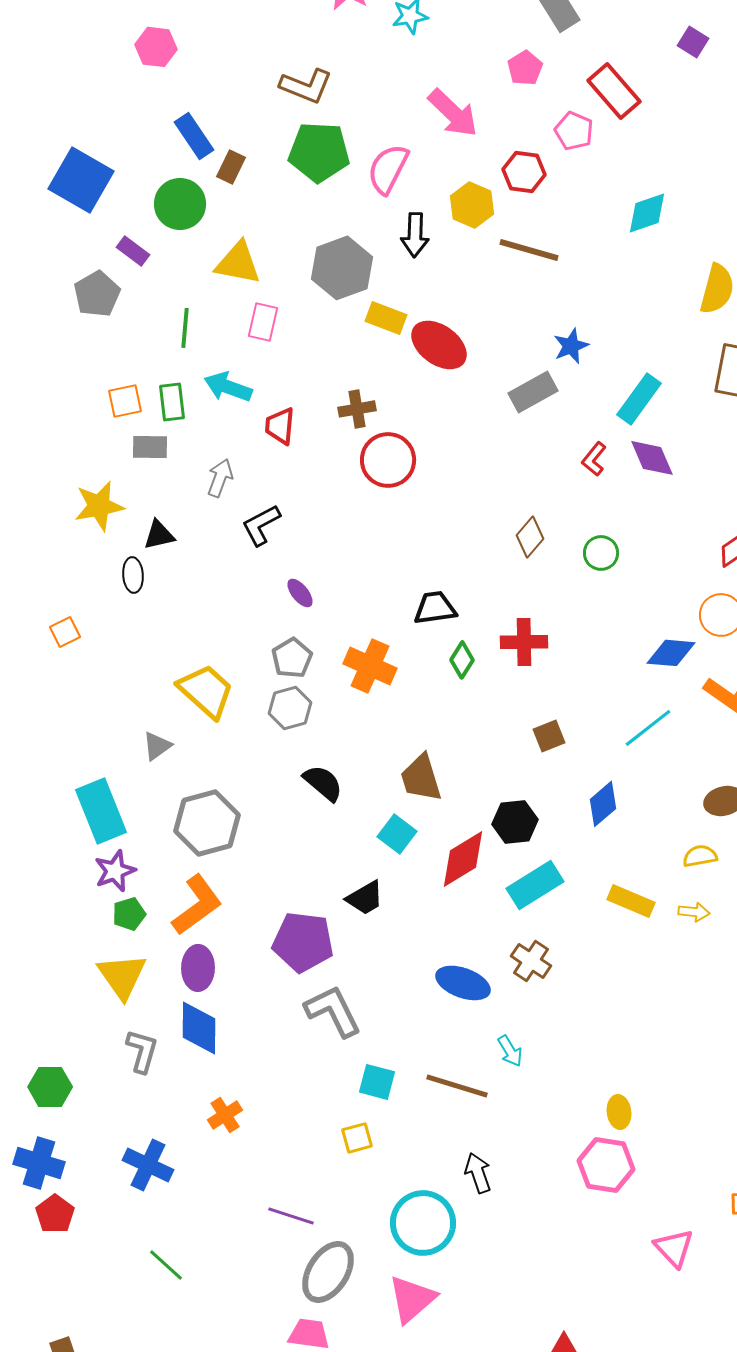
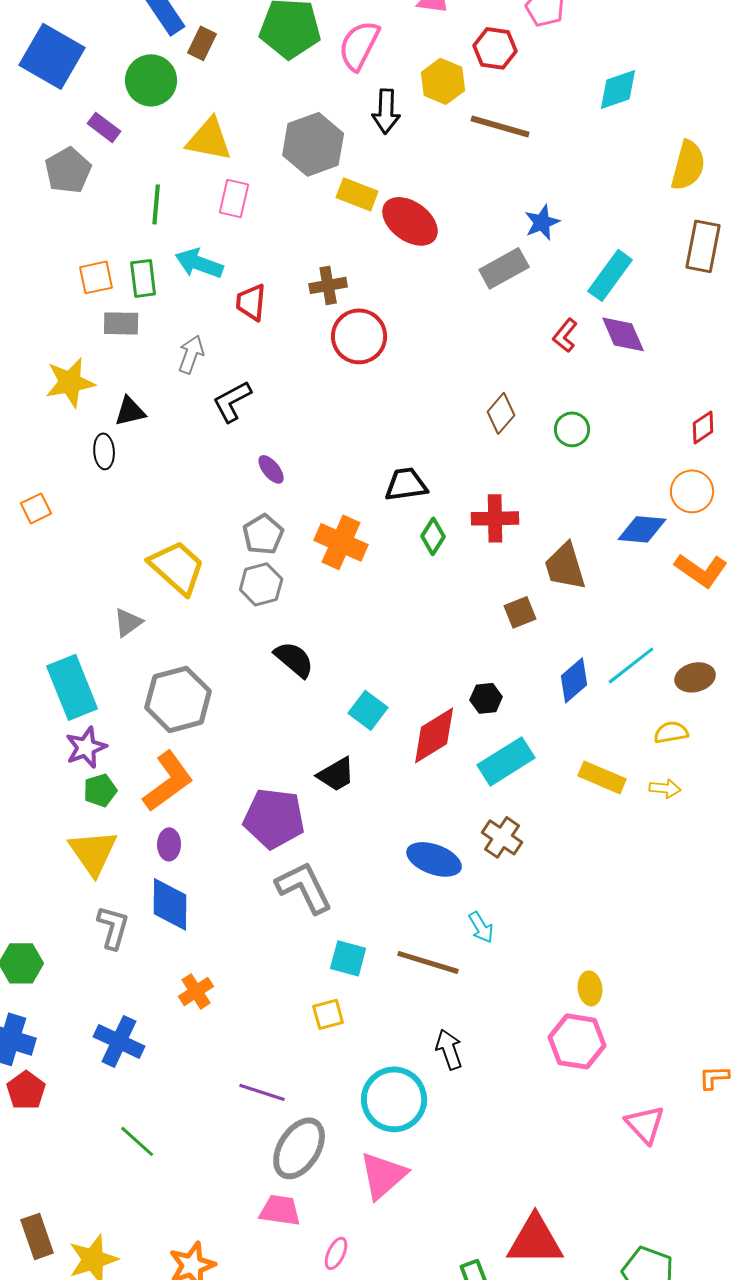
cyan line: (648, 728) -> (631, 665), moved
brown trapezoid: (421, 778) -> (565, 566), moved
black hexagon: (515, 822) -> (486, 698), size x0.7
purple ellipse: (198, 968) -> (169, 844), size x0.7

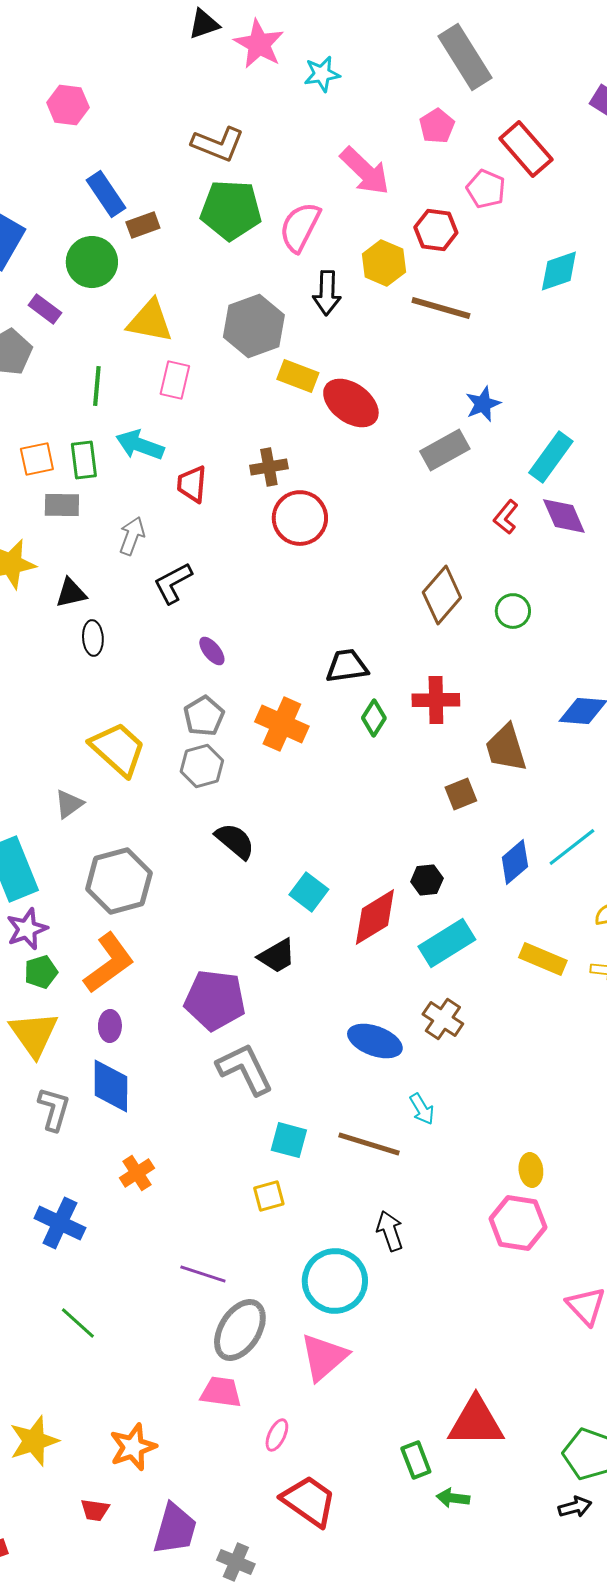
brown rectangle: (202, 43) -> (143, 225), turned 44
brown diamond: (501, 413) -> (442, 595), size x1.4
black ellipse: (104, 451) -> (93, 638), moved

